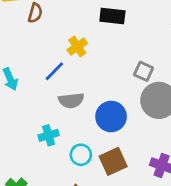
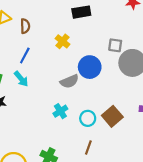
blue line: (54, 71) -> (25, 55), moved
blue circle: (111, 117) -> (90, 67), moved

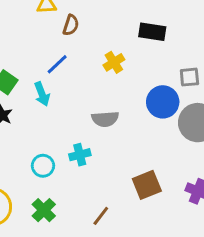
gray square: (115, 45) -> (189, 77), moved, turned -32
blue circle: (90, 67) -> (163, 102), moved
cyan circle: (88, 118) -> (43, 166), moved

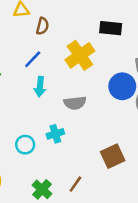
yellow cross: (114, 62) -> (80, 55), size x1.6
cyan arrow: (42, 94) -> (40, 87), moved, turned 30
green cross: (44, 210) -> (42, 189), moved

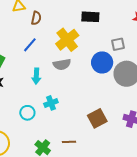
cyan arrow: (40, 87) -> (36, 76), moved
gray semicircle: (75, 103) -> (62, 64), moved
brown line: (75, 184) -> (69, 142), turned 56

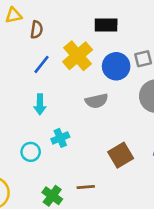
blue line: (30, 45) -> (42, 64), moved
blue circle: (102, 62) -> (116, 66), moved
gray semicircle: (62, 64) -> (97, 101), moved

